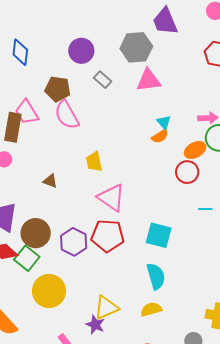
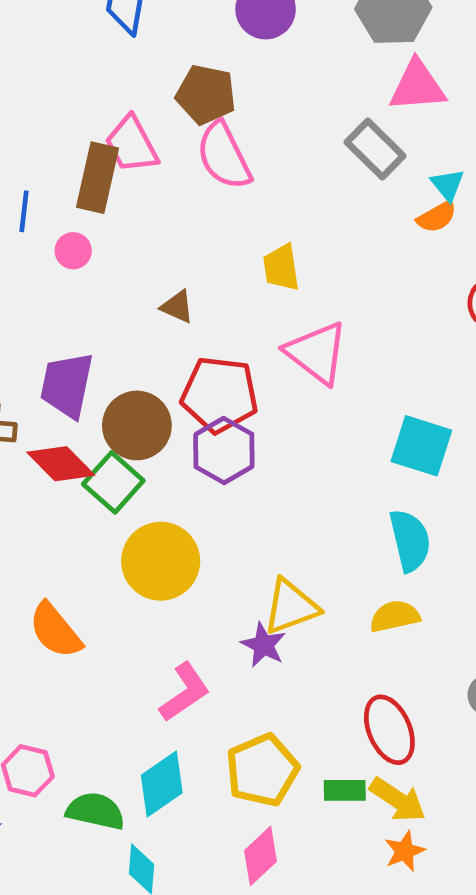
gray rectangle: (103, 80) -> (375, 149), moved, size x1.4
red pentagon: (108, 236) -> (220, 395), moved

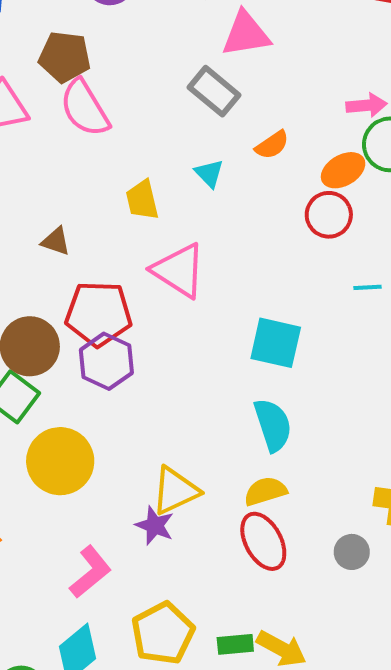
cyan triangle: (448, 185) -> (209, 173), moved
red ellipse: (389, 730) -> (263, 541), moved

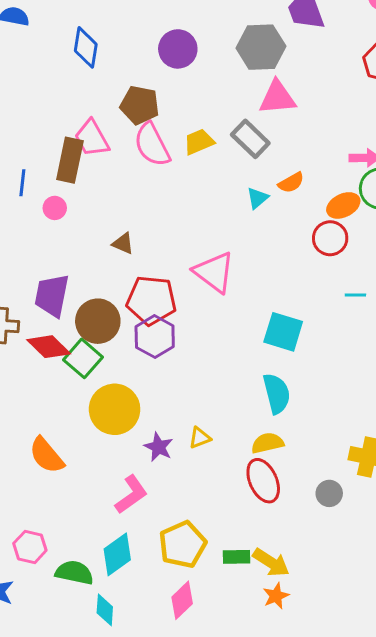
cyan triangle: (209, 173) -> (257, 198), moved, turned 30
yellow trapezoid: (142, 200) -> (199, 142), moved, turned 76
yellow triangle: (175, 491) -> (200, 438), size x0.6
purple star: (155, 526) -> (159, 447), moved

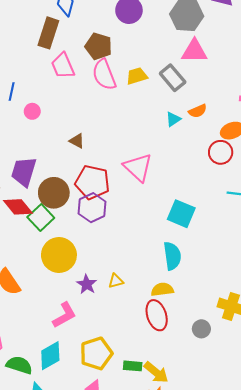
brown rectangle: (70, 160) -> (48, 33), moved

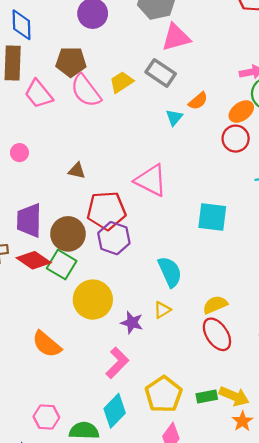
cyan semicircle: (172, 256) -> (170, 272), moved

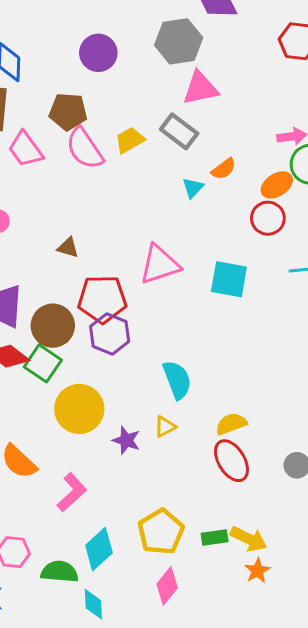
pink triangle: (151, 180) -> (160, 265), turned -48
cyan square: (212, 217) -> (229, 279), moved
pink L-shape: (117, 363) -> (72, 492), moved

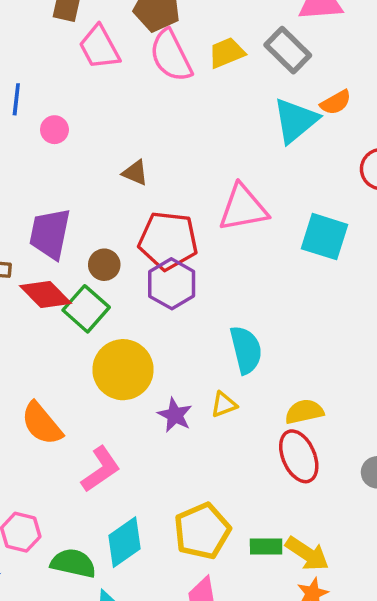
cyan triangle: (193, 188) -> (295, 120), size x1.8
brown circle: (53, 326) -> (104, 265), size x0.6

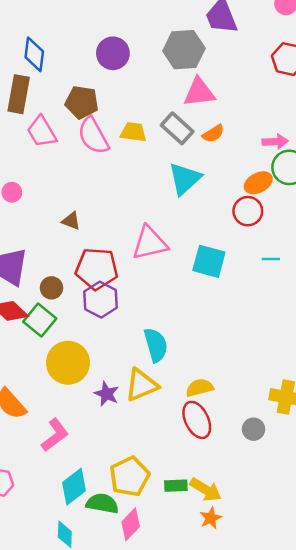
yellow trapezoid: (227, 53) -> (133, 132), turned 32
orange semicircle: (336, 102) -> (213, 134), moved
yellow triangle: (224, 405) -> (141, 385), size x1.8
green semicircle: (73, 563) -> (102, 503), moved

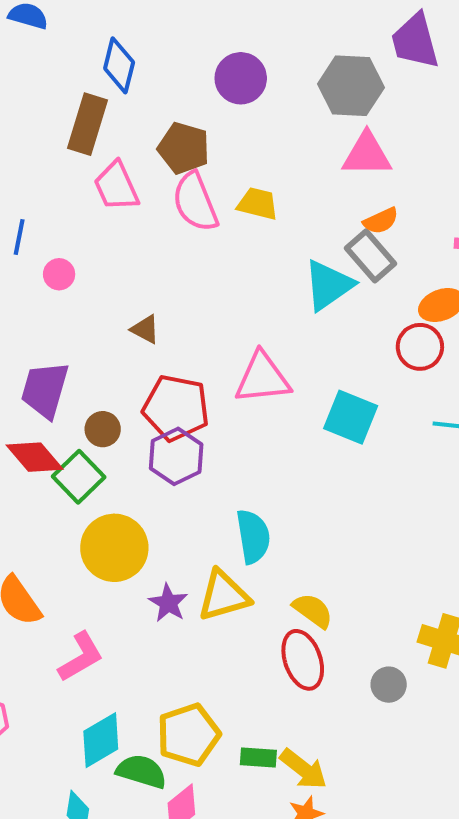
gray rectangle: (177, 128) -> (370, 256), moved
yellow semicircle: (199, 388) -> (313, 611), turned 44

